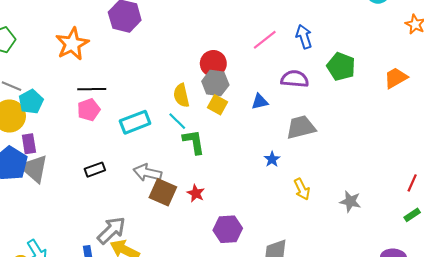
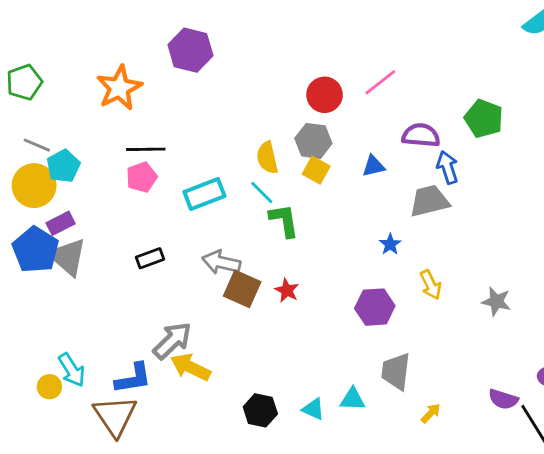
blue arrow: (304, 37) -> (447, 167), moved
red circle: (213, 63) -> (325, 95), moved
purple rectangle: (29, 144) -> (61, 223), turned 72
purple hexagon: (228, 229) -> (375, 307), moved

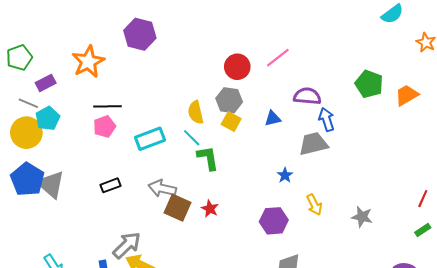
green pentagon: (484, 119) -> (369, 84), moved
purple rectangle: (61, 223) -> (46, 83), moved

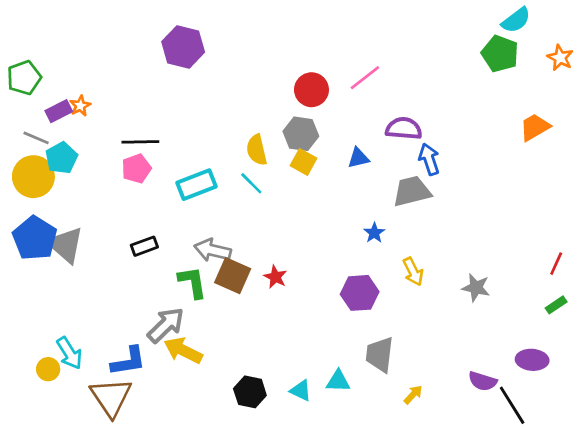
orange star: (88, 62) -> (80, 106), moved, size x0.5
green pentagon: (369, 84) -> (500, 54), moved
green L-shape: (208, 158) -> (192, 282), moved

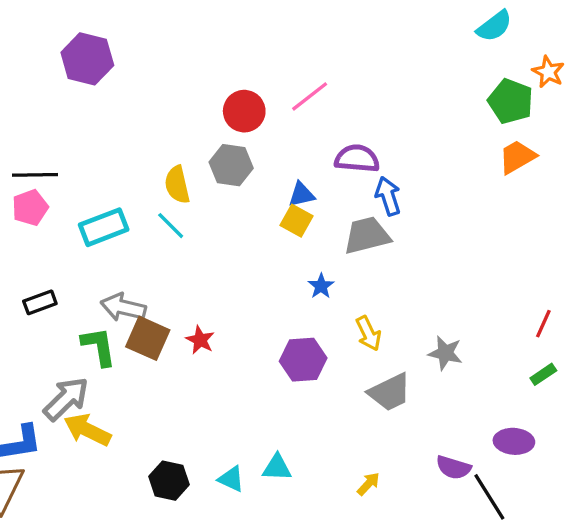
green pentagon: (500, 54) -> (511, 101), moved
yellow square: (303, 162) -> (297, 221), moved
gray trapezoid: (380, 354) -> (390, 392), moved, turned -123

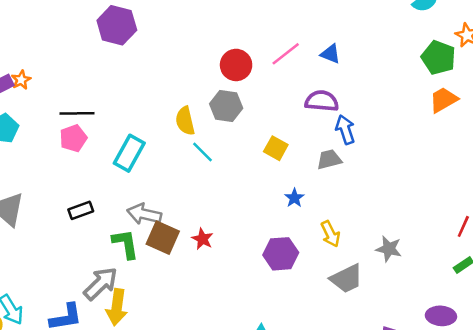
blue triangle: (301, 194) -> (330, 54), moved, turned 35
cyan line: (171, 226) -> (202, 152), moved
cyan rectangle: (104, 227) -> (129, 153), turned -40
gray trapezoid: (367, 235) -> (329, 159), size x0.7
yellow arrow: (87, 430) -> (117, 307), turned -108

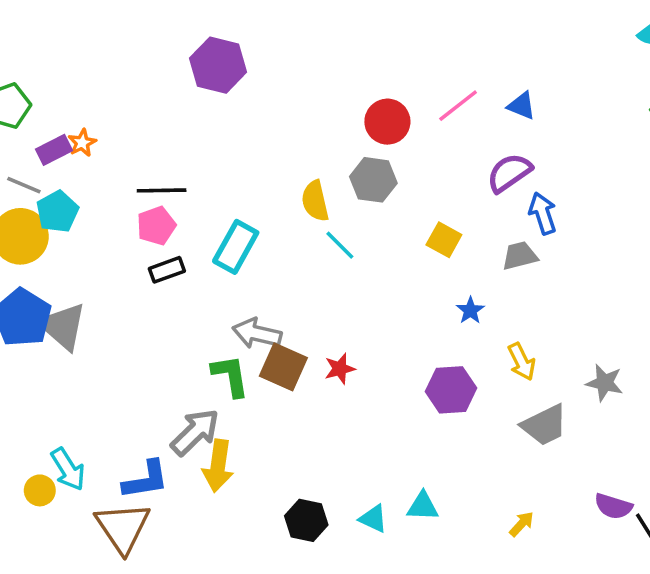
purple semicircle: (322, 101) -> (509, 173), turned -40
black rectangle: (81, 210) -> (167, 270), moved
red star: (202, 239) -> (340, 369), turned 30

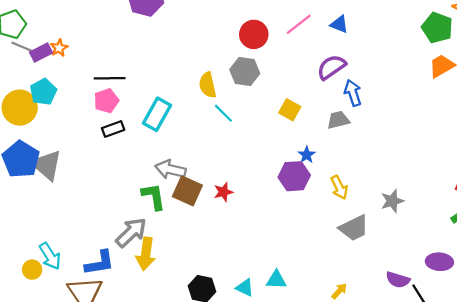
gray line: (24, 185) -> (22, 47), moved
gray star: (604, 383) -> (392, 201), turned -30
purple hexagon: (451, 390) -> (294, 176), moved

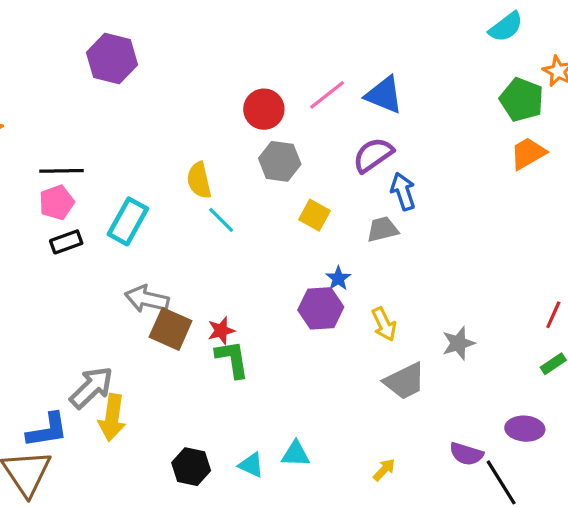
blue triangle: (339, 24) -> (384, 95), size x1.5
gray hexagon: (245, 72) -> (280, 161), moved
green L-shape: (154, 196) -> (232, 359), moved

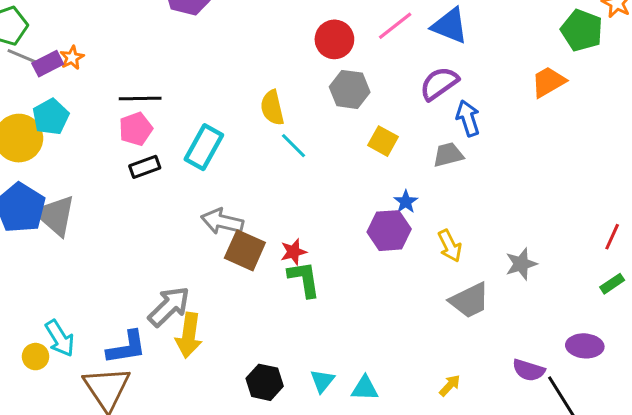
orange trapezoid: (528, 153) -> (548, 82), moved
cyan triangle: (296, 454) -> (365, 388), moved
cyan triangle: (251, 465) -> (322, 381), turned 44

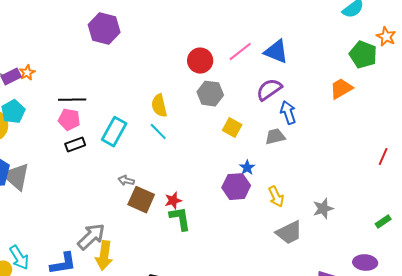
pink pentagon: (136, 129) -> (69, 120), turned 30
cyan line: (293, 146) -> (158, 132), moved
gray arrow: (222, 221) -> (126, 181), size x0.6
red line: (612, 237) -> (383, 157), moved

